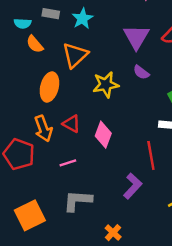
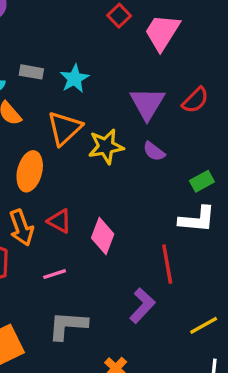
yellow star: (106, 85) -> (106, 146), moved

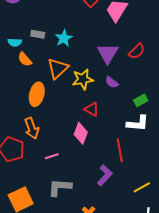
red triangle: (59, 221) -> (92, 109), moved

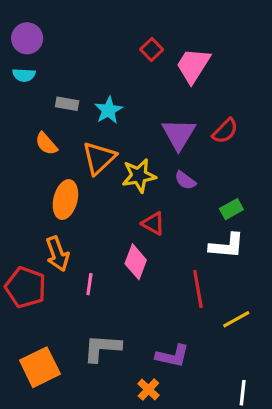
cyan semicircle: (15, 42) -> (24, 75), moved
pink line: (52, 156) -> (89, 284), moved, turned -64
purple L-shape: (105, 175) -> (172, 356), moved, turned 60
yellow line: (142, 187) -> (236, 319), moved

